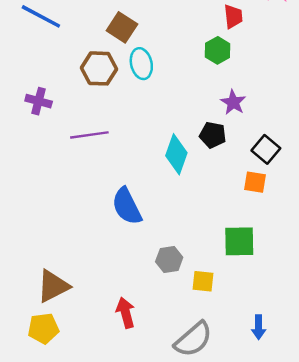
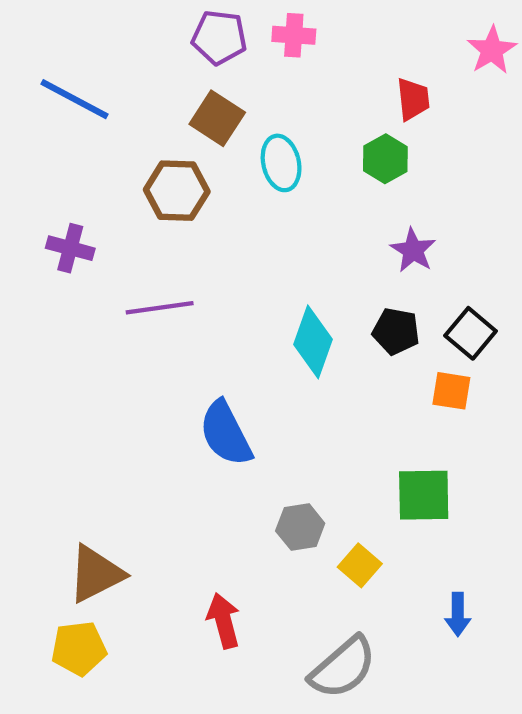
cyan ellipse: (141, 64) -> (281, 163), moved
black pentagon: (213, 135) -> (396, 331), moved
yellow square: (203, 281) -> (360, 565), turned 35
blue arrow: (259, 327) -> (458, 614), moved

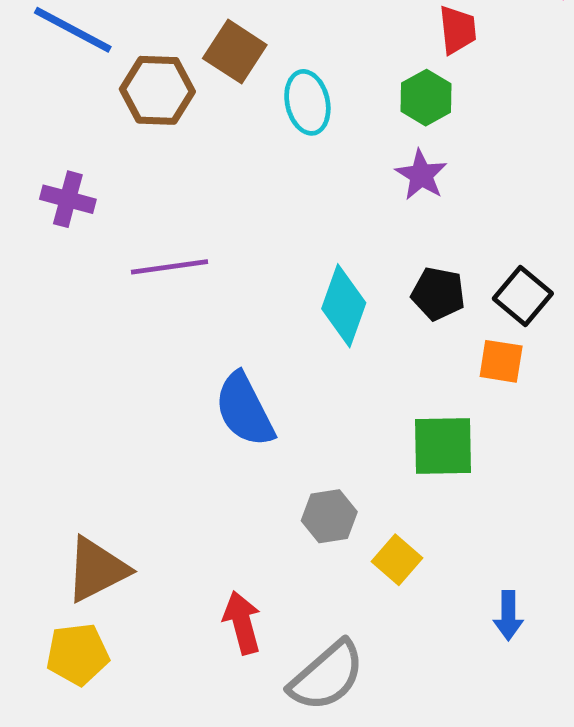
brown hexagon: (177, 191) -> (157, 90), moved
purple star: (413, 250) -> (421, 175), moved
green square: (424, 495) -> (443, 446), moved
gray semicircle: (343, 668) -> (327, 676), moved

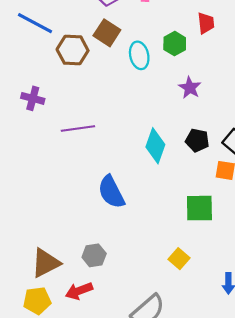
green hexagon: (426, 98) -> (175, 44), moved
gray hexagon: (329, 516) -> (94, 255), moved
red arrow: (242, 623) -> (79, 291), moved, turned -96

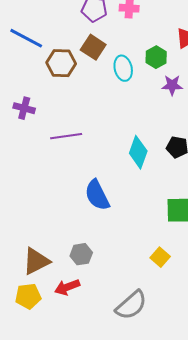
purple star: (190, 88) -> (172, 85), moved, turned -30

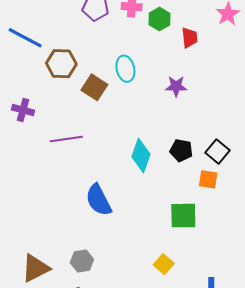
brown square: (93, 47) -> (94, 87), moved
green hexagon: (156, 57) -> (160, 19), moved

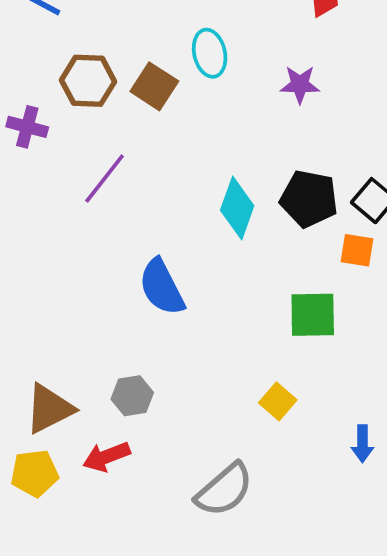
brown hexagon: (61, 64) -> (88, 81), moved
purple line: (66, 139) -> (105, 178), turned -44
black pentagon: (181, 150) -> (309, 199), size x1.4

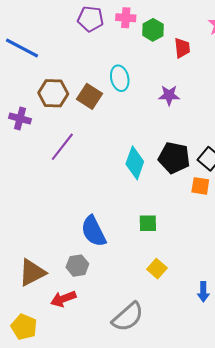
blue semicircle: (162, 287) -> (94, 231), moved
green square: (313, 315) -> (148, 223), moved, size x0.7
yellow pentagon: (35, 473) -> (24, 327), moved, turned 30

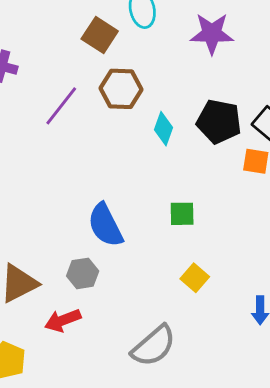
brown hexagon: (53, 93) -> (121, 89), moved
purple star: (169, 95) -> (212, 34), size x1.4
cyan diamond: (135, 163) -> (164, 129), size x0.7

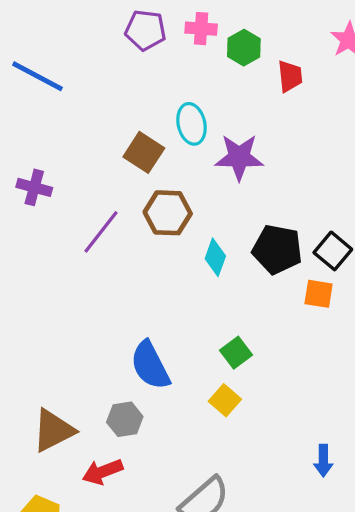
purple star: (212, 34) -> (239, 157), moved
green square: (182, 214) -> (236, 353), turned -36
yellow square: (195, 278) -> (225, 400), moved

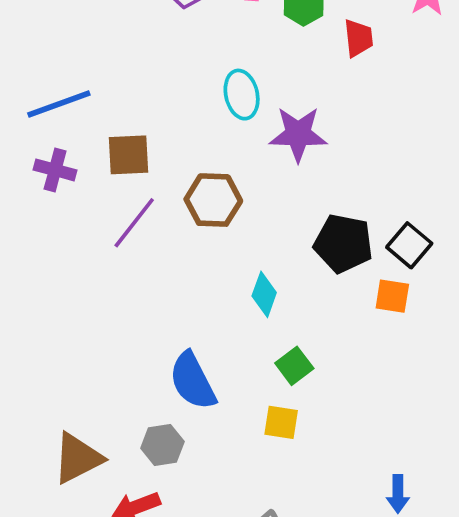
blue line: (37, 76) -> (59, 104), moved, turned -48
brown square: (144, 152) -> (129, 155), moved, turned -36
cyan diamond: (215, 257) -> (264, 294), moved
yellow square: (225, 400) -> (281, 422), turned -32

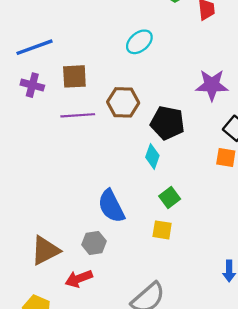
cyan ellipse: (242, 95) -> (139, 42), turned 64
purple star: (298, 134) -> (212, 85), moved
purple line: (134, 223) -> (78, 115), turned 48
black pentagon: (343, 243) -> (167, 123), moved

